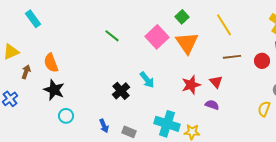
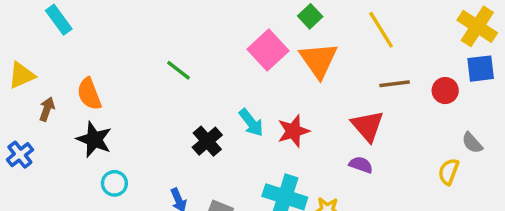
green line: (112, 36) -> (179, 70), moved
red triangle: (216, 82) -> (368, 126), size x1.5
red star: (191, 85) -> (293, 131), moved

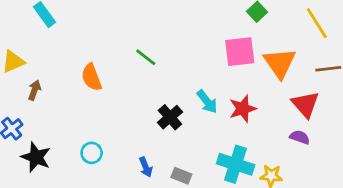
pink square: (268, 50) -> (240, 52), moved, turned 36
orange triangle: (319, 60) -> (280, 63), moved
orange semicircle: (89, 94) -> (92, 77), moved
black star: (94, 139) -> (36, 157), moved

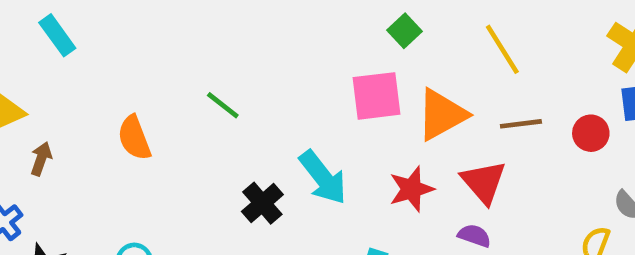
orange triangle: (280, 63) -> (442, 115), turned 36
cyan arrow: (207, 102) -> (323, 177), size x1.4
red star: (243, 109) -> (411, 189), moved

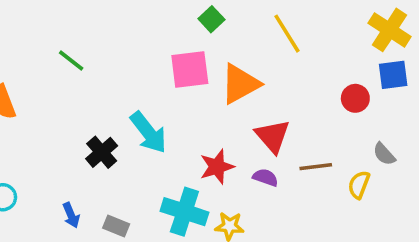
green line: (223, 105) -> (71, 61), moved
brown line: (521, 124) -> (316, 167), moved
red star: (411, 189) -> (217, 167), moved

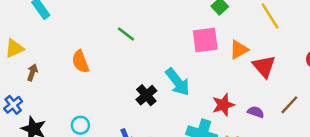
orange triangle: (240, 84) -> (239, 50), size x0.7
red triangle: (273, 136) -> (264, 66), moved
brown line: (316, 167) -> (289, 105), turned -40

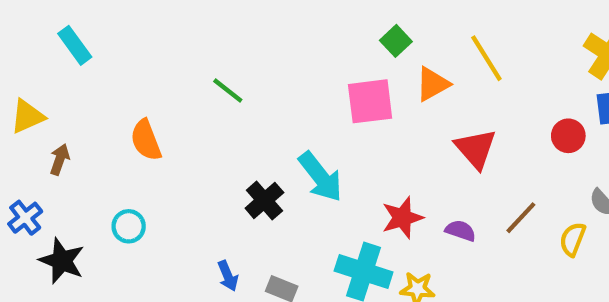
orange triangle: (239, 50) -> (433, 84), moved
cyan circle: (80, 125) -> (129, 226), moved

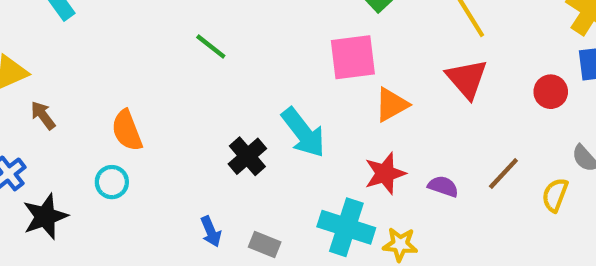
orange triangle: (433, 84) -> (392, 105), moved
orange semicircle: (146, 140) -> (127, 130), moved
red triangle: (476, 149) -> (467, 79), moved
brown arrow: (60, 159) -> (43, 115), turned -56
black star: (62, 261) -> (45, 216), turned 30

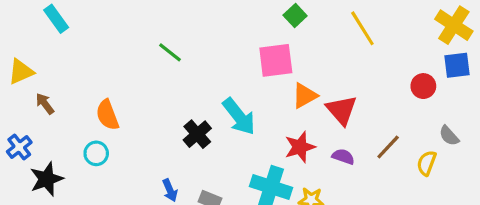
red triangle: (467, 79) -> (342, 110), moved

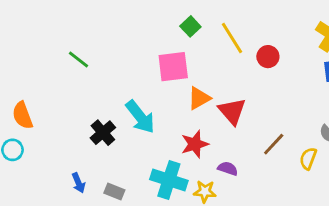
yellow line: (362, 28) -> (232, 38), moved
red circle: (423, 86) -> (268, 57), moved
purple semicircle: (343, 157) -> (228, 169), moved

